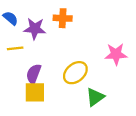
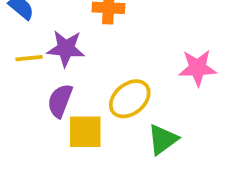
purple star: (35, 29) -> (66, 48), moved
yellow square: (35, 92) -> (85, 132), moved

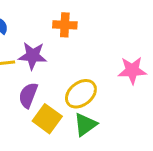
yellow square: (85, 132) -> (47, 119), turned 36
green triangle: (163, 139) -> (85, 125), moved

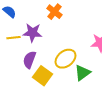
orange cross: (65, 25) -> (54, 12), turned 35
green triangle: (85, 125) -> (82, 73), moved

